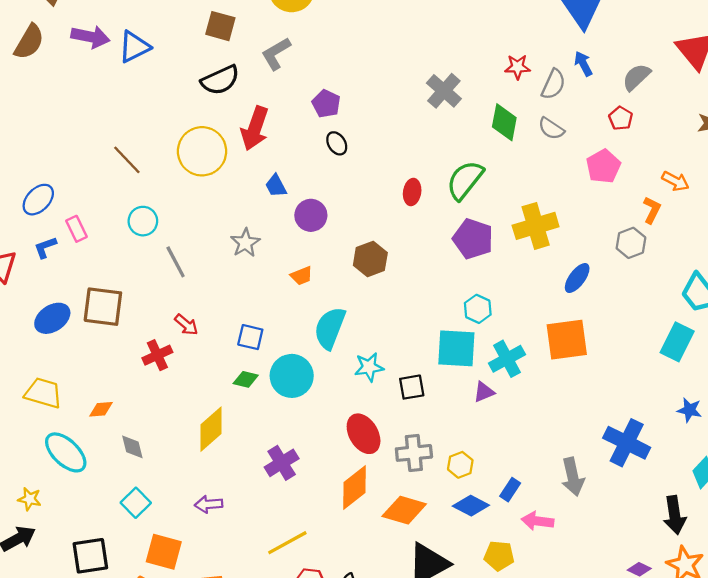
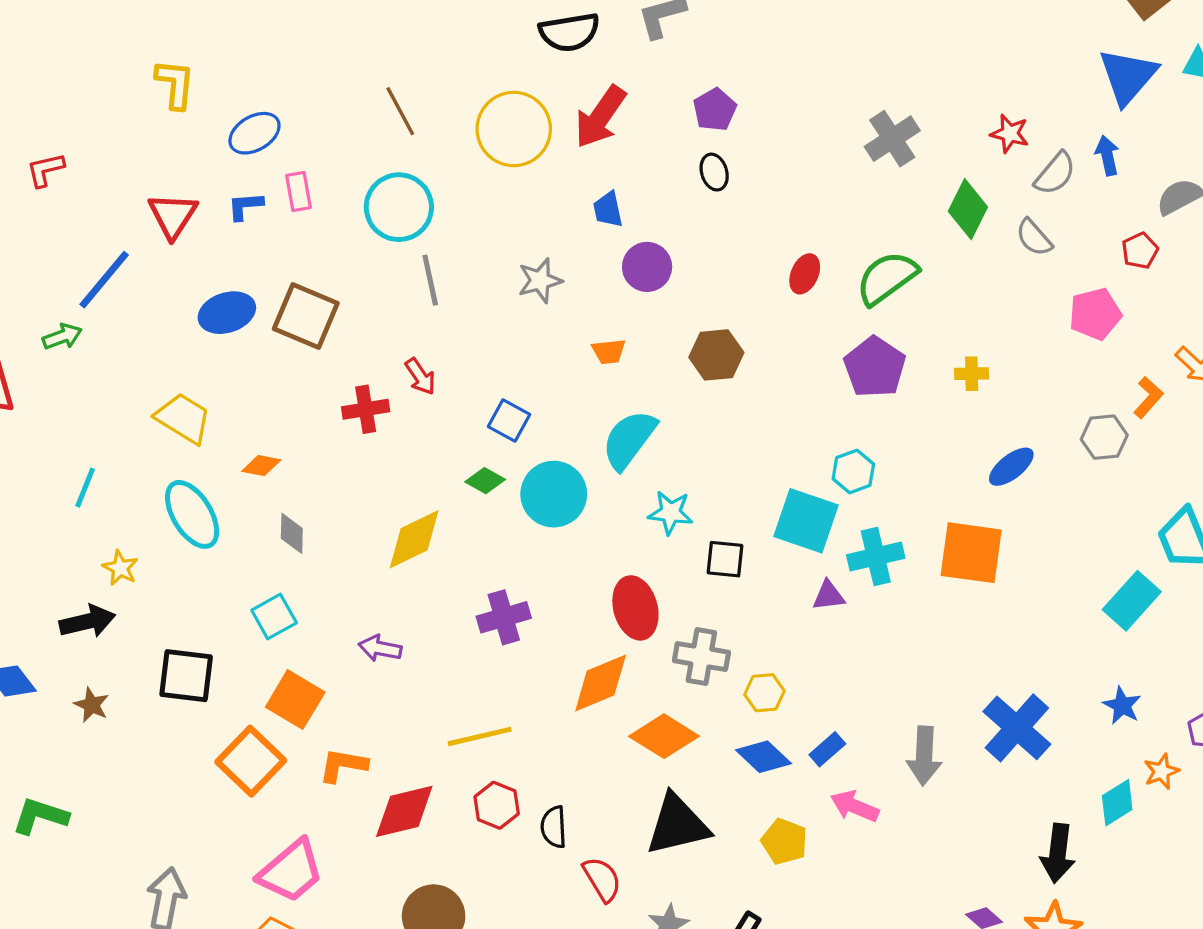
cyan circle: (143, 221) -> (399, 207), size x1.5
yellow cross: (536, 226) -> (972, 374), size x0.5

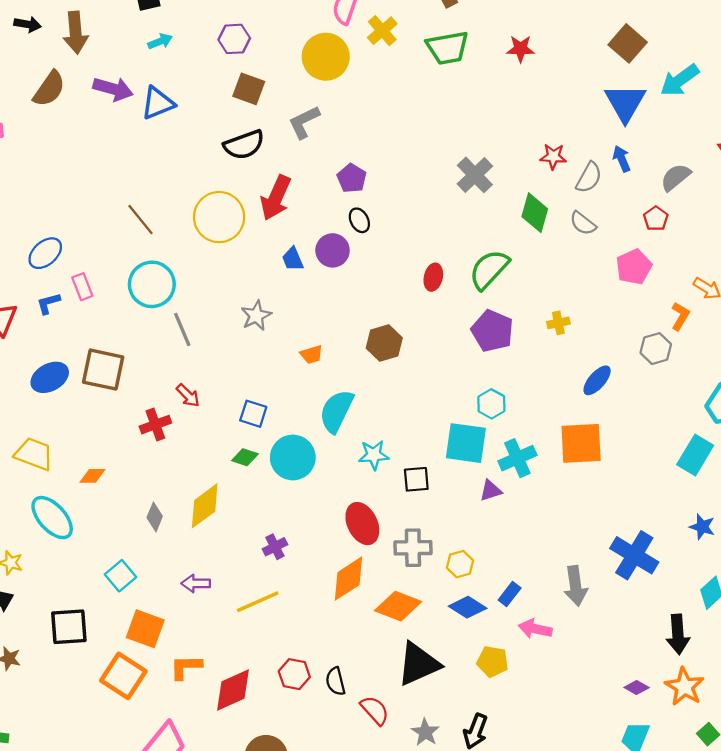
purple circle: (647, 267) -> (333, 250), moved
gray diamond: (292, 533) -> (155, 517), moved, turned 32
purple cross: (504, 617) -> (275, 547), size x0.7
yellow line: (480, 736) -> (258, 602), moved

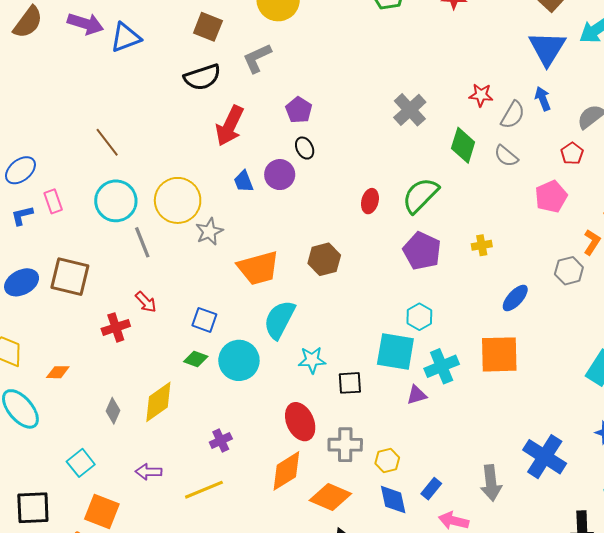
yellow circle: (219, 217) -> (178, 200), moved
orange trapezoid: (312, 355) -> (258, 268), size x2.0
blue diamond: (468, 607) -> (393, 500), turned 44

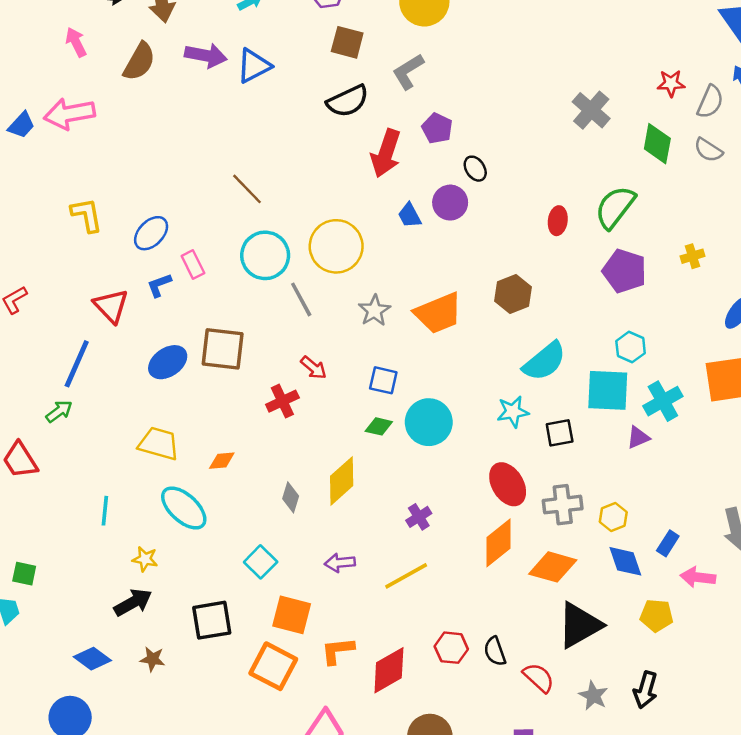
purple pentagon: (299, 110) -> (437, 128), moved
gray star: (209, 232) -> (374, 311), moved
cyan semicircle: (279, 320) -> (544, 361), moved, turned -150

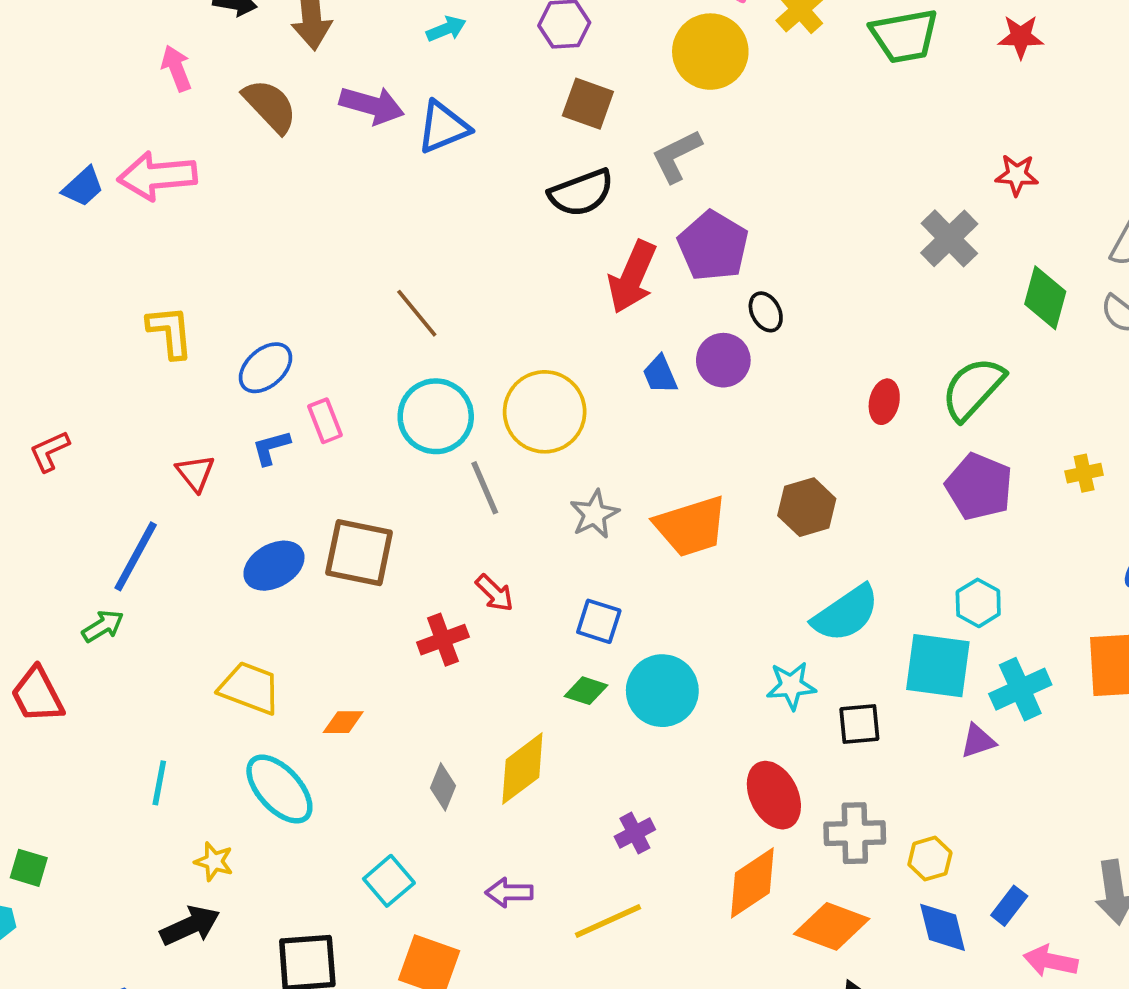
brown semicircle: (139, 62) -> (270, 106), turned -78
red star: (671, 83) -> (1017, 175), moved
purple pentagon: (437, 128) -> (713, 246), size x1.5
red triangle: (111, 306) -> (195, 473), size x0.7

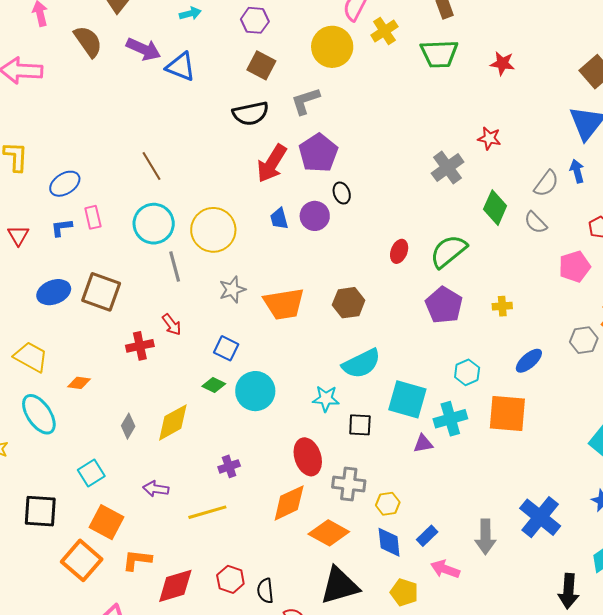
blue triangle: (443, 127) -> (181, 67), turned 36
cyan hexagon: (978, 603) -> (467, 372), moved

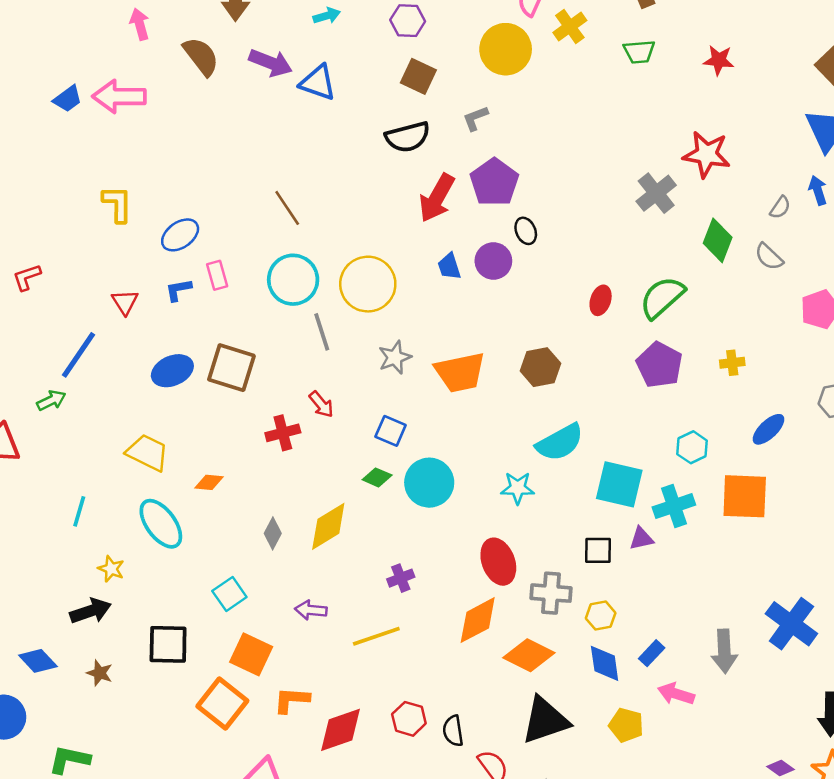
green trapezoid: (439, 54) -> (639, 52), size x0.7
gray L-shape: (305, 101) -> (475, 118), size x0.7
red star: (489, 138) -> (707, 154), size x1.6
gray semicircle: (546, 184) -> (780, 207), size x0.7
black square: (360, 425) -> (598, 550), moved

